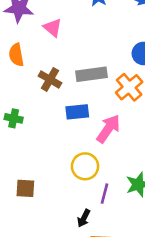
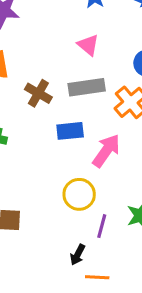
pink triangle: (53, 28) -> (88, 45), moved

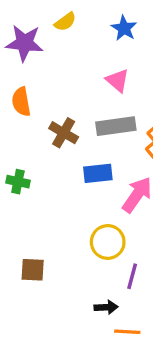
black arrow: (78, 255) -> (106, 307), turned -120

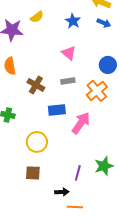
gray rectangle: (116, 126) -> (68, 81), size x0.6
yellow circle: (108, 242) -> (37, 142), moved
brown square: (33, 270) -> (33, 173), moved

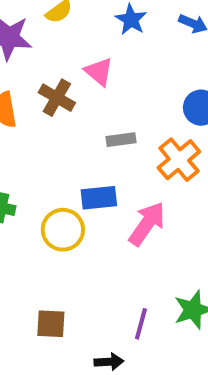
pink triangle: (69, 53) -> (99, 72), moved
brown cross: (36, 85) -> (57, 98), moved
yellow circle: (37, 142) -> (63, 230), moved

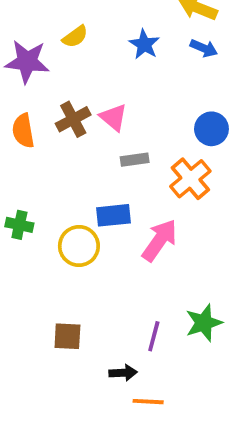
pink triangle: (99, 72) -> (114, 117), moved
brown cross: (57, 98) -> (73, 119), turned 32

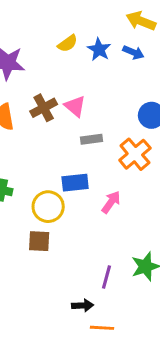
yellow semicircle: (75, 37) -> (68, 43), moved
blue arrow: (204, 48) -> (133, 52), moved
pink arrow: (160, 240) -> (111, 202), size x0.7
brown square: (67, 336) -> (39, 241), moved

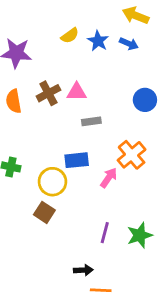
pink triangle: (75, 106) -> (77, 92), turned -40
orange cross: (135, 154) -> (132, 155), moved
brown square: (39, 241) -> (44, 212), turned 30
purple line: (107, 277) -> (105, 233), moved

